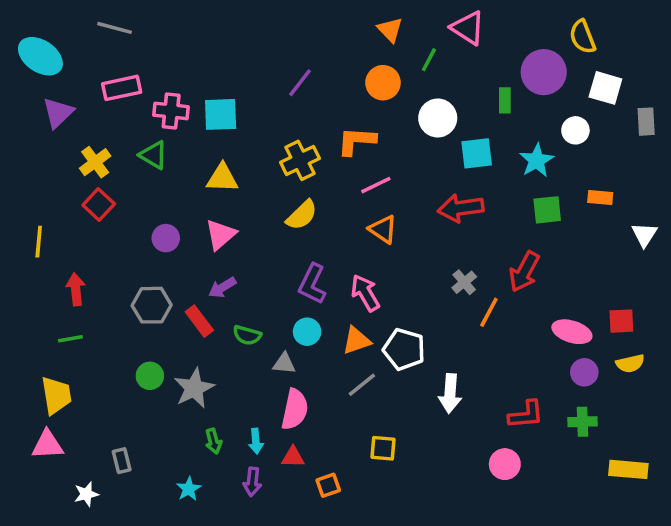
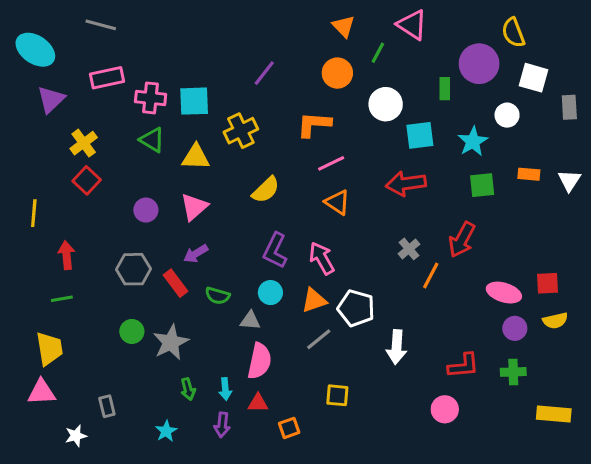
green triangle: (153, 155) -> (152, 140), moved
yellow cross: (300, 160) -> (241, 131), moved
white triangle: (644, 235) -> (569, 180), moved

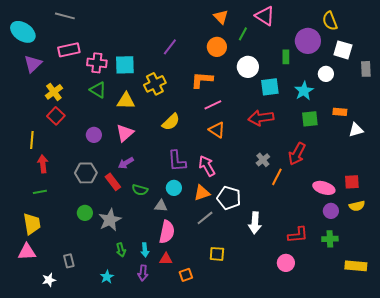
white triangle: (569, 180) -> (356, 130), moved, turned 42
yellow line: (34, 213) -> (32, 140), moved
purple L-shape: (275, 251) -> (177, 161), turned -30

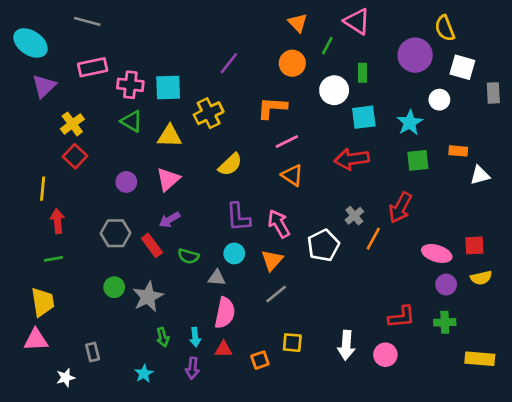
green rectangle: (286, 57) -> (362, 73), moved
orange triangle: (202, 193) -> (272, 260), turned -30
white pentagon: (229, 198) -> (323, 245), moved, turned 30
white arrow: (255, 223) -> (346, 345), moved
orange square: (186, 275) -> (260, 360), moved

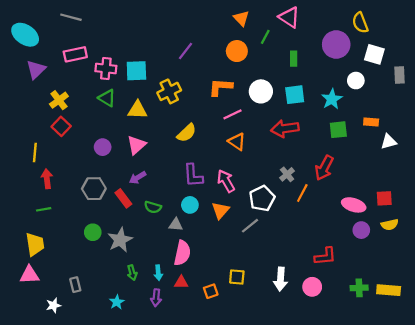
white circle: (334, 90) -> (261, 91), moved
gray line: (276, 294) -> (250, 226), moved
green cross: (445, 322) -> (359, 288), moved

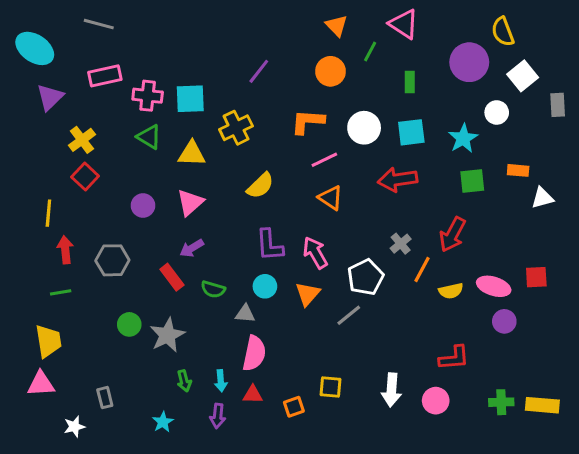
white square: (374, 54) -> (523, 76), turned 35
gray hexagon: (94, 189) -> (112, 260), moved
yellow semicircle: (390, 225) -> (451, 291), moved

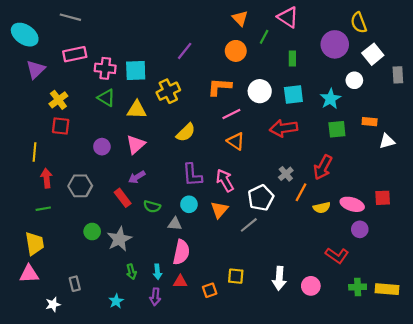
red square: (85, 177) -> (61, 126), turned -36
red L-shape: (454, 358) -> (337, 255), moved, turned 40

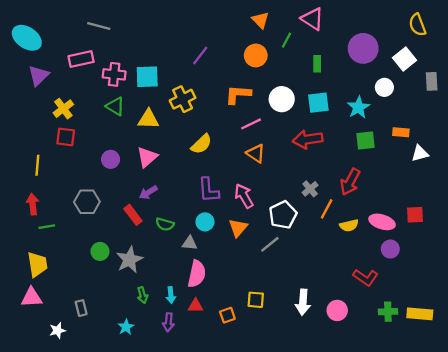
gray line: (70, 17) -> (99, 26), moved
yellow semicircle: (359, 23) -> (417, 25), moved
red arrow: (46, 178) -> (33, 204), moved

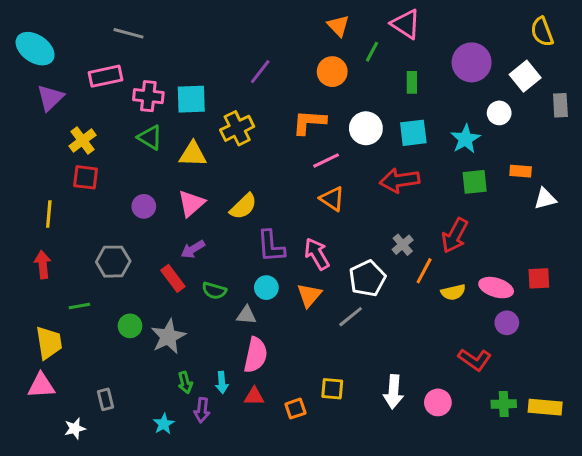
yellow semicircle: (201, 144) -> (243, 206), moved
green line: (47, 227) -> (79, 306), moved
purple arrow: (168, 322) -> (202, 410), moved

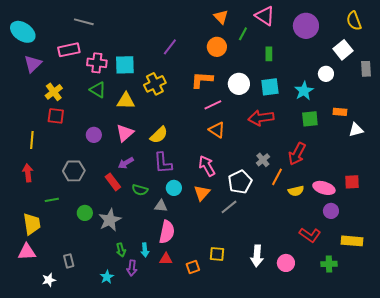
purple circle: (472, 62) -> (306, 26), moved
purple L-shape: (271, 246) -> (163, 163), moved
yellow rectangle: (545, 407) -> (352, 241), moved

